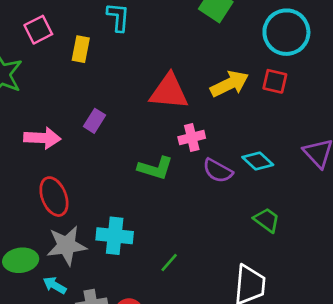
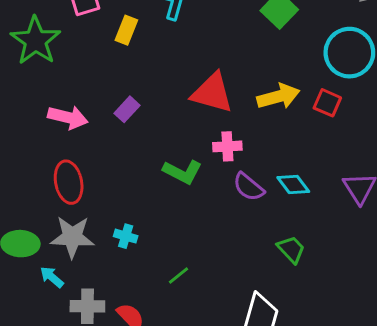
cyan cross: (115, 236) -> (126, 236), size x0.6

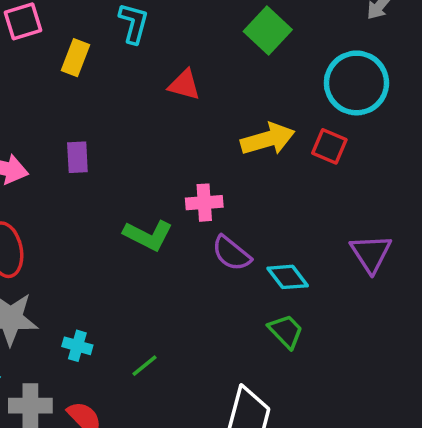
red triangle: (212, 93) -> (184, 85), moved, size x0.6
purple rectangle: (127, 109) -> (77, 157), turned -45
cyan diamond: (293, 185) -> (288, 277), moved
cyan cross: (126, 236) -> (77, 346), moved

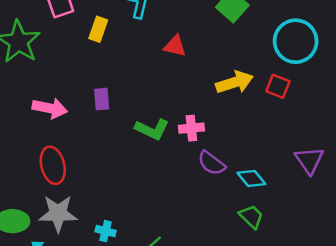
green L-shape: (148, 235) -> (152, 129), moved

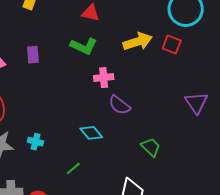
green L-shape: (152, 129) -> (84, 46), moved
cyan diamond: (251, 178) -> (91, 133), moved
cyan cross: (106, 231) -> (36, 142), moved

